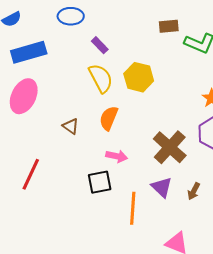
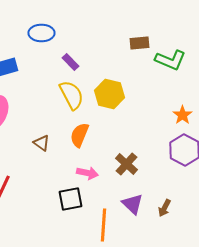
brown cross: (170, 147) -> (126, 164), moved, size x0.7

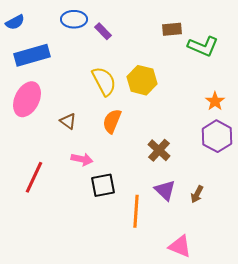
purple rectangle: (70, 62) -> (103, 31), moved
brown triangle: (41, 143) -> (68, 121), moved
pink arrow: (87, 173) -> (82, 159), moved

